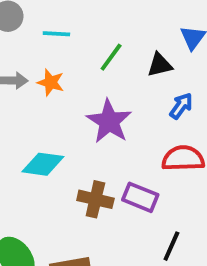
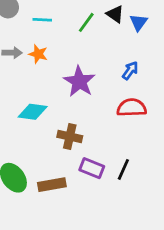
green line: (111, 57) -> (86, 22), moved
black triangle: (160, 65) -> (115, 14), moved, turned 48
purple rectangle: (140, 197) -> (92, 168), moved

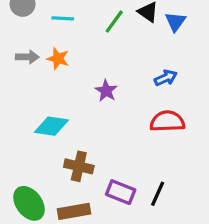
blue arrow: (130, 71) -> (166, 78), turned 30
purple star: (79, 82) -> (106, 91), size x0.6
brown cross: (70, 136) -> (79, 166), moved

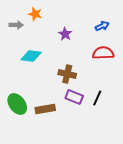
gray arrow: (27, 57) -> (16, 25), moved
brown cross: (79, 166) -> (67, 74), moved

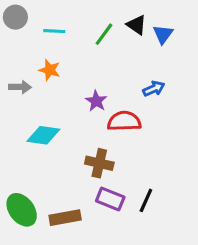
red semicircle: (103, 53) -> (124, 121), moved

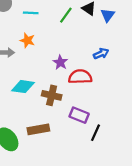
brown cross: (99, 163) -> (52, 95), moved
purple rectangle: (110, 199) -> (79, 115), moved
brown rectangle: (65, 218) -> (38, 129), moved

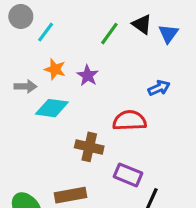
cyan line: (31, 13) -> (46, 32), moved, turned -56
purple star: (60, 62) -> (88, 76), moved
cyan diamond: (23, 87) -> (52, 108), moved

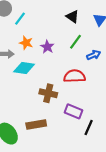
black triangle: (142, 24) -> (72, 17), moved
green line: (109, 34) -> (76, 42), moved

